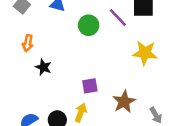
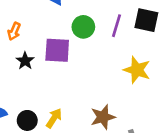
purple line: (118, 18) -> (116, 26), turned 48
purple square: (90, 86) -> (57, 50), moved, size x1.5

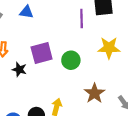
green circle: (83, 27) -> (71, 60), moved

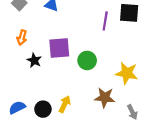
yellow star: (109, 48) -> (127, 73), moved
brown star: (95, 93) -> (105, 97), turned 30

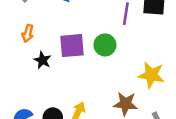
green circle: (87, 60) -> (105, 45), moved

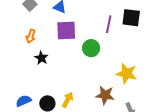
purple square: (72, 46) -> (66, 30), moved

